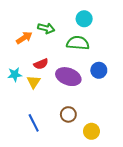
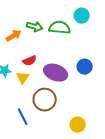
cyan circle: (84, 19) -> (82, 16), moved
green semicircle: (78, 43) -> (60, 28), moved
brown circle: (68, 114) -> (45, 100), moved, size x1.5

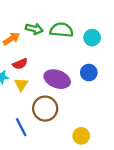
cyan circle: (82, 16) -> (92, 38), moved
red semicircle: (30, 61) -> (20, 64), moved

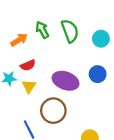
green arrow: (34, 29) -> (42, 30), turned -133
green semicircle: (62, 30) -> (70, 31), turned 65

